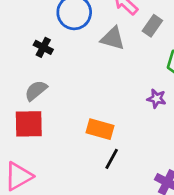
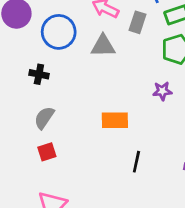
red square: (29, 124) -> (47, 152), size x0.6
orange rectangle: (100, 129) -> (115, 120), moved

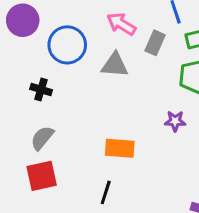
red square: (47, 152) -> (42, 176), size x1.5
black line: (136, 162) -> (106, 192), moved

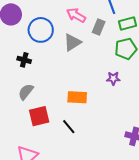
gray triangle: (115, 65) -> (72, 42), turned -36
red square: (42, 176) -> (39, 116), moved
black line: (106, 192) -> (69, 127), turned -56

